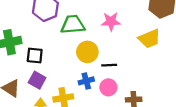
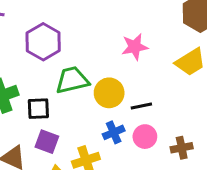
green trapezoid: (73, 25) -> (72, 80), moved

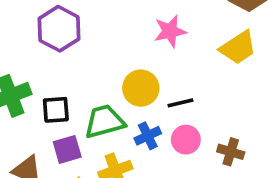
green trapezoid: (72, 80) -> (104, 121), moved
purple square: (47, 142) -> (67, 149), turned -35
brown cross: (182, 148) -> (231, 152), turned 30

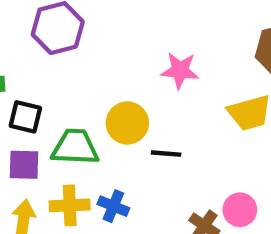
blue cross: (148, 136) -> (113, 206), moved, turned 30
pink circle: (186, 140) -> (240, 210), moved

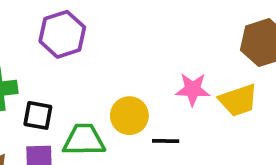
pink star: (180, 70) -> (193, 89), moved

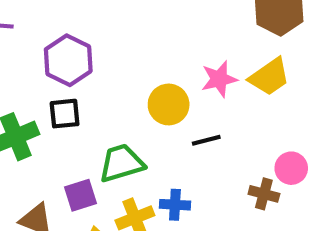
black square: (38, 115) -> (65, 114), moved
yellow circle: (129, 116) -> (169, 104), moved

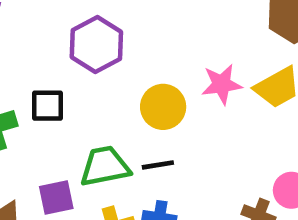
purple hexagon: (68, 60) -> (96, 45), moved
black line: (206, 140) -> (158, 165), moved

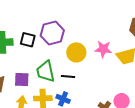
purple hexagon: (96, 45) -> (52, 33), moved
green trapezoid: (105, 166) -> (46, 71), turned -105

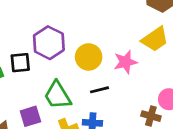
pink star: (103, 49) -> (125, 62), moved
black line: (68, 76) -> (100, 90), moved

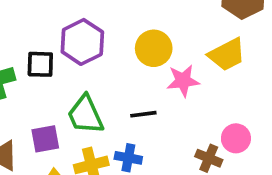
yellow circle: (89, 57) -> (154, 48), moved

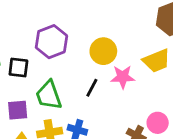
black square: (40, 64) -> (18, 68), moved
black line: (143, 114) -> (92, 88), moved, turned -60

